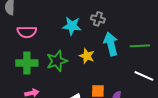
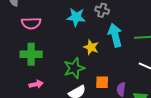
green star: (57, 61) -> (74, 68), moved

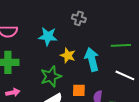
cyan star: (76, 17) -> (48, 36), moved
cyan arrow: (115, 35) -> (92, 59), moved

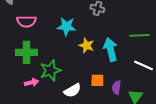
green star: (51, 76) -> (50, 70), moved

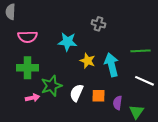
white semicircle: (72, 90) -> (76, 93), moved, turned 144

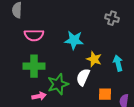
gray cross: (98, 24) -> (112, 18), moved
cyan arrow: (112, 65) -> (118, 63), size x0.7
white semicircle: (76, 93) -> (83, 77), moved

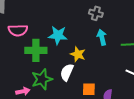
cyan arrow: (118, 63) -> (102, 37), moved
green cross: (34, 66) -> (36, 50), moved

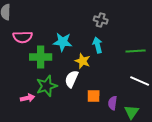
cyan arrow: (102, 37) -> (98, 45), moved

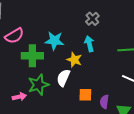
gray cross: (101, 20) -> (92, 19), turned 32
pink semicircle: (23, 37) -> (14, 36), turned -30

